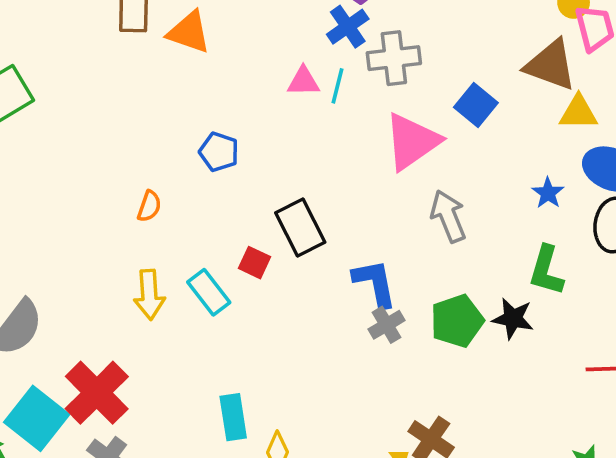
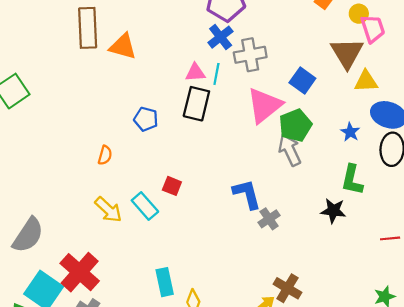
brown triangle: (551, 65) -> (347, 53), turned 42
black rectangle: (300, 227) -> (196, 104), moved, turned 44
yellow arrow: (149, 295) -> (108, 210), turned -40
green pentagon: (457, 321) -> (295, 125), moved
gray cross: (387, 325) -> (269, 219), moved

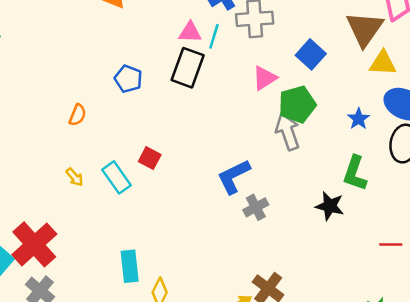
pink triangle: (264, 105) -> (265, 78), size x0.6
blue L-shape: (247, 194) -> (234, 177), turned -108
yellow arrow: (108, 210) -> (75, 177), size x0.6

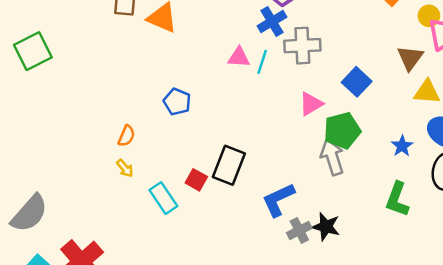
brown triangle: (365, 29) -> (410, 58), size x0.7
black rectangle: (188, 68) -> (229, 165), moved
yellow arrow: (75, 177) -> (125, 168), moved
black star: (330, 206) -> (326, 227), moved

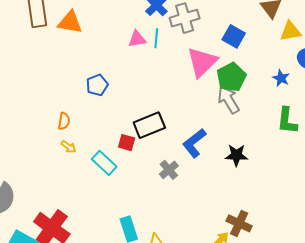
blue pentagon: (177, 102) -> (97, 85), turned -30
pink triangle: (311, 104) -> (202, 62), size x1.6
black rectangle: (229, 165) -> (149, 125), turned 60
gray cross: (299, 230) -> (169, 170), moved

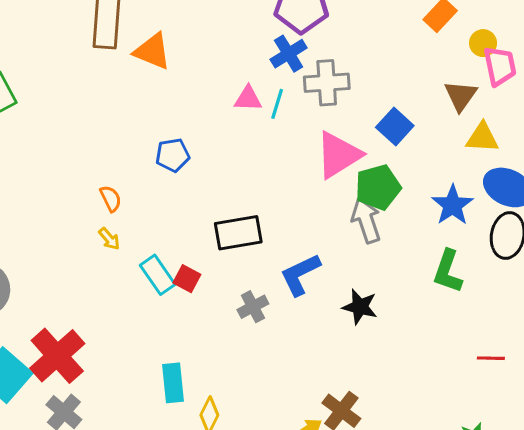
blue star: (281, 78) -> (453, 205), size x1.5
orange semicircle: (64, 121) -> (111, 199), turned -48
red square: (127, 143) -> (187, 279), moved

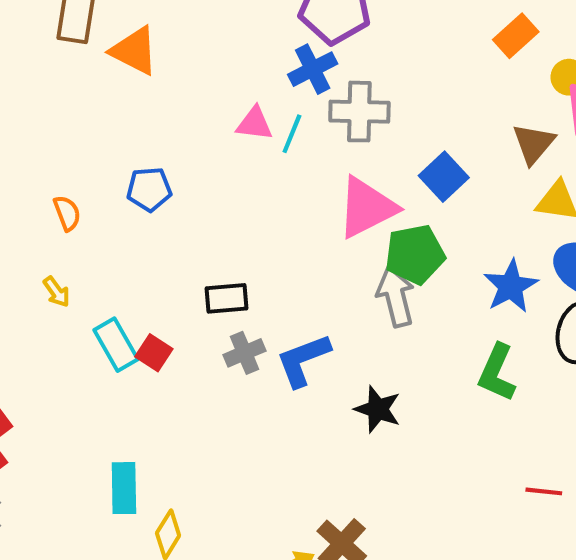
orange semicircle: (111, 199) -> (67, 213), moved
black rectangle: (238, 233) -> (226, 298), size x0.7
gray cross: (253, 307) -> (245, 353), moved

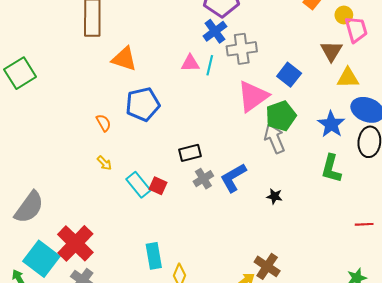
orange triangle: (134, 51) -> (124, 59), moved
blue pentagon: (149, 189) -> (143, 104), size x1.5
black star: (378, 409) -> (274, 196), size x0.7

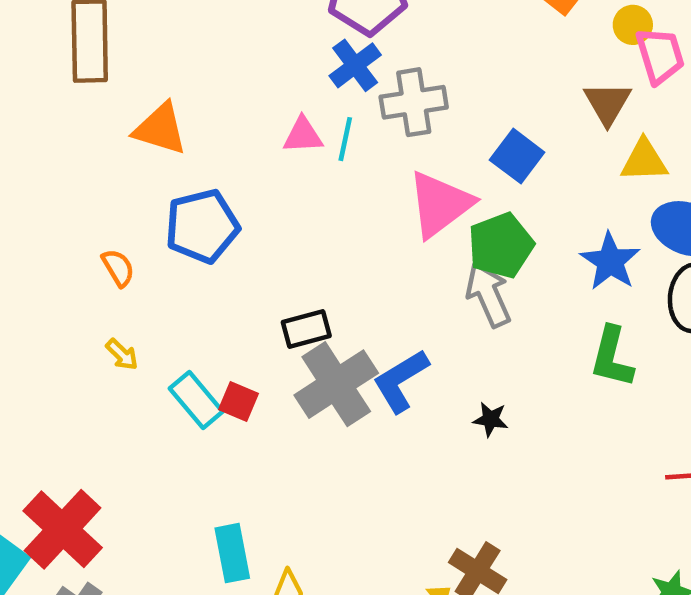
gray cross: (203, 179) -> (336, 384), size x1.8

